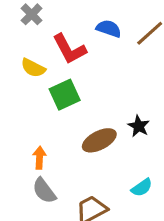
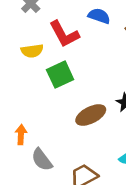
yellow semicircle: (33, 68) -> (32, 51), turned -35
orange arrow: (39, 158) -> (21, 135), moved

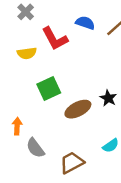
green square: (60, 75) -> (49, 88), moved

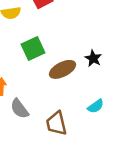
brown trapezoid: (72, 163) -> (56, 123), turned -75

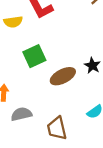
gray semicircle: (20, 109) -> (21, 114), turned 114

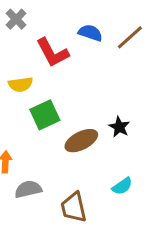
yellow semicircle: (13, 22) -> (21, 84), moved

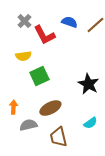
gray cross: (16, 19) -> (24, 21), moved
black star: (119, 127) -> (88, 84), size x1.5
brown ellipse: (81, 141) -> (50, 108), moved

